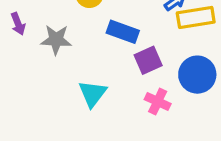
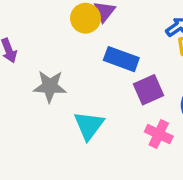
gray star: (56, 40) -> (50, 86), moved

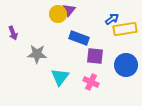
purple square: (149, 90) -> (95, 56), turned 30
pink cross: (159, 134) -> (91, 82), moved

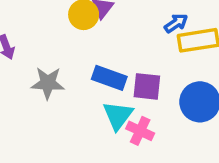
blue rectangle: (79, 38) -> (109, 78), moved
cyan triangle: (60, 77) -> (118, 116), moved

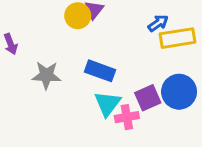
purple square: (147, 86) -> (148, 98), moved, turned -30
pink cross: (140, 131) -> (127, 117), turned -35

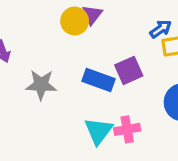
purple square: (148, 98) -> (129, 70), moved
cyan triangle: (107, 104) -> (98, 131), moved

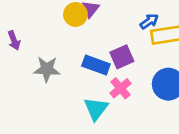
pink cross: (127, 129) -> (121, 88), moved, turned -30

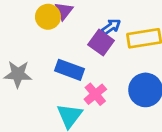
blue arrow: (149, 21) -> (111, 27), moved
purple square: (122, 57) -> (101, 43), moved, turned -30

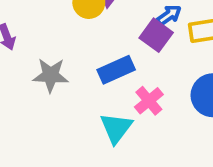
blue rectangle: (69, 70) -> (116, 70), turned -44

